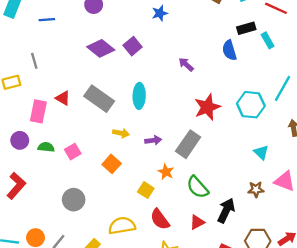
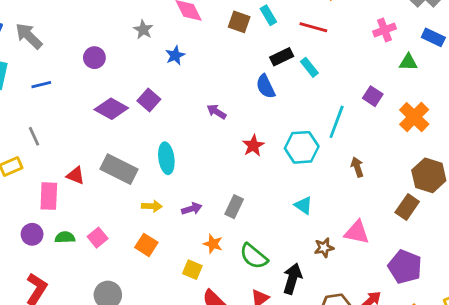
red star: (207, 107) -> (253, 146), moved, size x0.7
gray rectangle: (188, 144) -> (234, 207), size x0.7
cyan triangle: (261, 152) -> (304, 205), moved

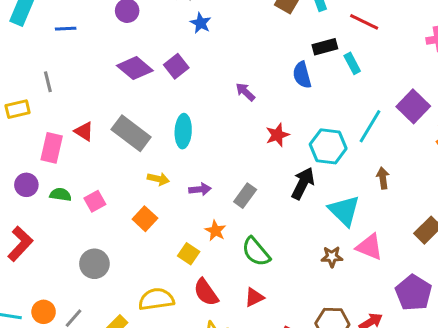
blue star: (175, 55) -> (201, 23), moved, turned -30
purple square: (373, 96) -> (413, 106), size x1.5
cyan triangle: (304, 205) -> (344, 211), moved, size x1.6
black arrow: (292, 279) -> (303, 183), moved

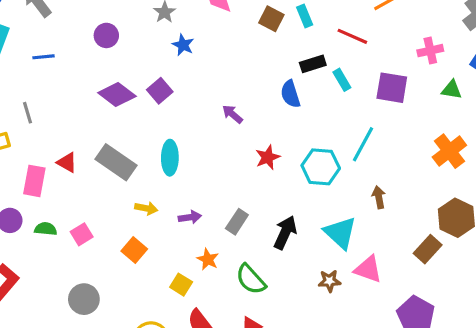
purple square: (413, 106) -> (392, 88), moved, turned -32
black arrow: (303, 183) -> (285, 233), moved

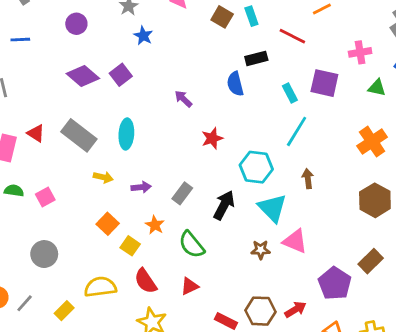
cyan rectangle: (342, 80) -> (290, 93), moved
cyan hexagon: (321, 167) -> (256, 167), moved
brown rectangle: (428, 249) -> (371, 261), moved
orange square: (134, 250) -> (108, 224), moved

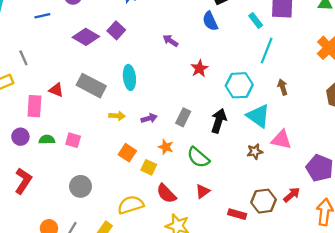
blue line: (20, 40) -> (42, 16), moved
pink square: (45, 197) -> (73, 140), turned -35

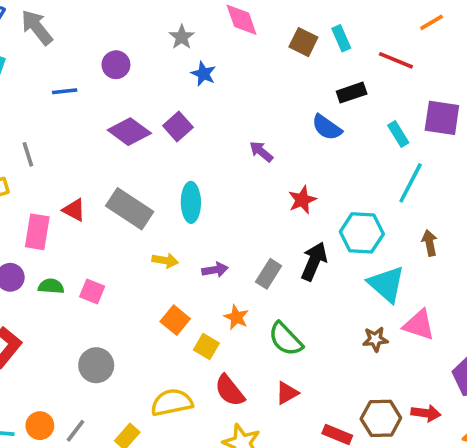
blue semicircle: (210, 21) -> (327, 127), turned -36
black arrow: (219, 121) -> (314, 261), moved
red arrow: (292, 195) -> (426, 413), turned 42

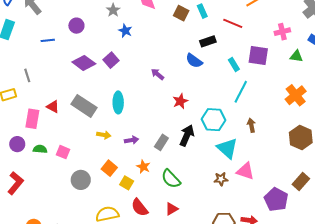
gray circle: (96, 365) -> (81, 180), moved

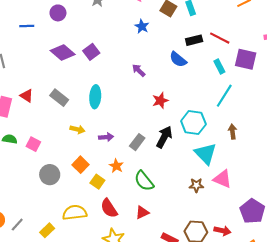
red line: (233, 23) -> (220, 38), moved
blue star: (125, 31) -> (142, 26), moved
gray rectangle: (84, 106) -> (59, 98), size x0.7

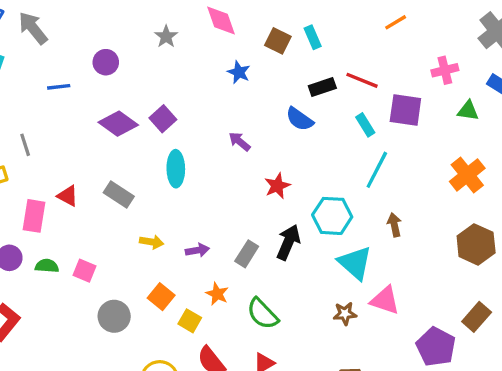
cyan ellipse: (95, 97) -> (176, 169), moved

